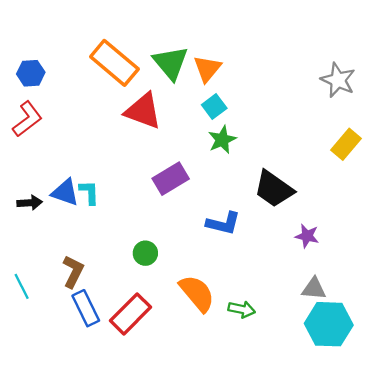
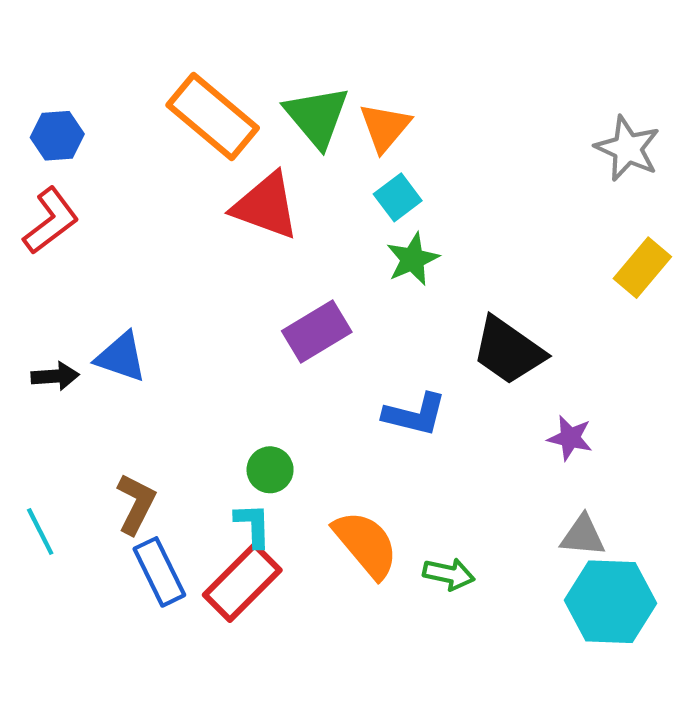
cyan L-shape: (89, 192) -> (253, 525), moved

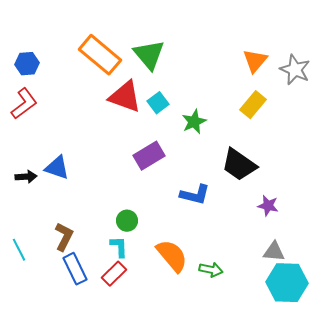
orange triangle: (385, 127) -> (255, 61), moved
cyan square: (398, 197) -> (158, 103), moved
yellow rectangle: (642, 268) -> (253, 105), moved
red rectangle: (242, 583) -> (114, 274), size x0.7

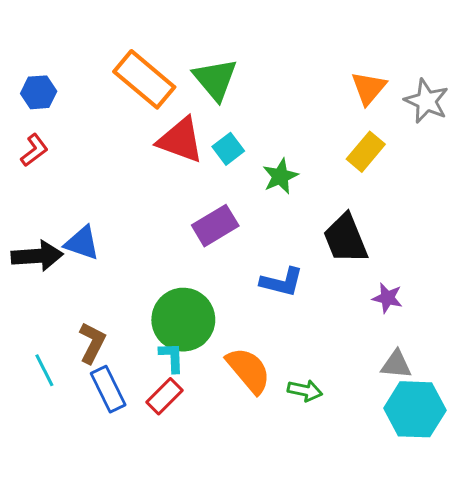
red L-shape: (24, 104) -> (34, 150), size x0.7
black trapezoid: (239, 165) -> (345, 239), turned 33
black arrow: (26, 177) -> (37, 256), size x1.6
green circle: (127, 221) -> (183, 320), size x2.0
cyan line: (19, 250) -> (44, 370), moved

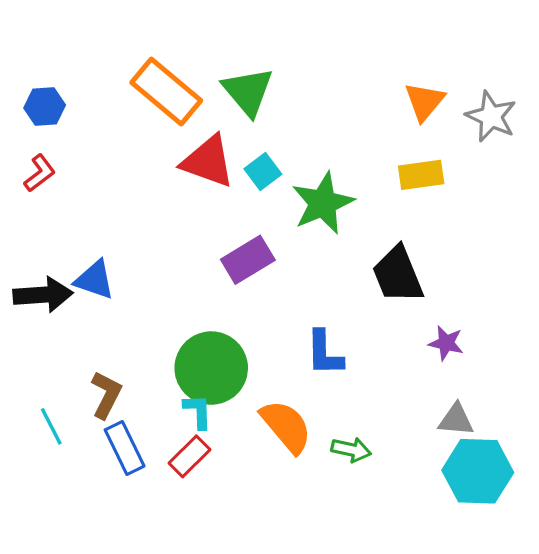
yellow rectangle: (366, 152) -> (421, 175), turned 42
green star: (280, 176) -> (323, 203), size x1.5
blue L-shape: (282, 282) -> (324, 353), moved, turned 75

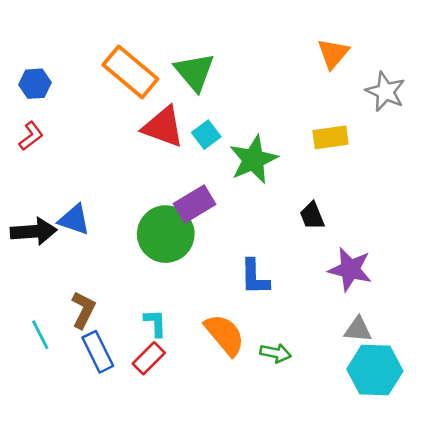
orange triangle: (424, 102) -> (333, 54), moved
black trapezoid: (398, 275) -> (312, 216), size x0.6
purple star: (446, 343) -> (350, 269), size x1.6
green circle: (211, 368) -> (166, 234), moved

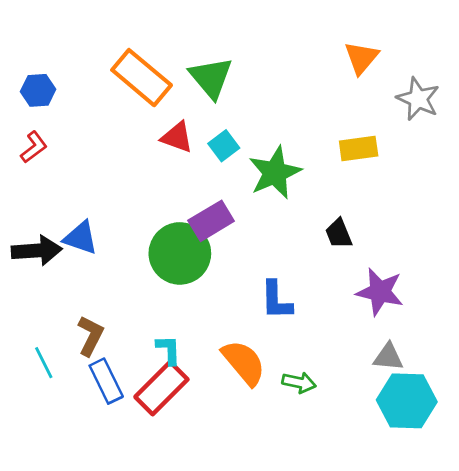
red triangle: (163, 127) -> (177, 137), size x0.7
red rectangle: (149, 358) -> (161, 388), size x1.5

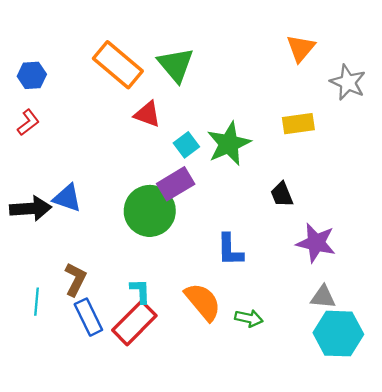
cyan square: (224, 146) -> (186, 145), moved
cyan line: (44, 363) -> (37, 302), turned 32

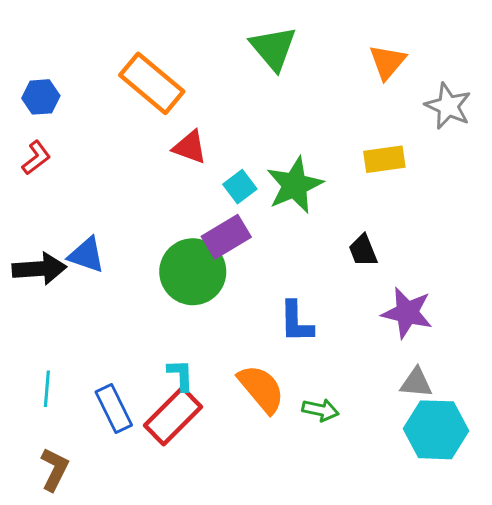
green triangle: (176, 65) -> (273, 48), moved
brown L-shape: (75, 279) -> (54, 469), moved

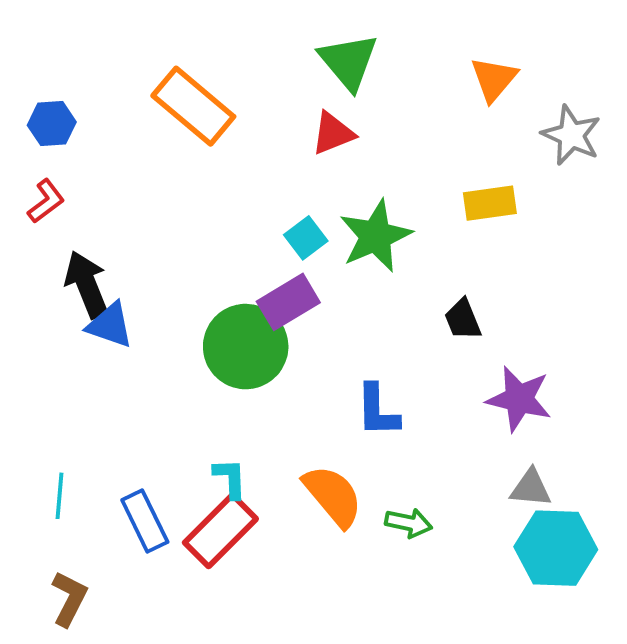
red triangle: (190, 147) -> (333, 133), moved, turned -42
black arrow: (39, 269) -> (87, 284), moved, turned -108

